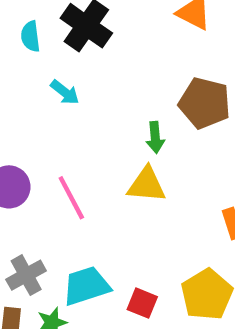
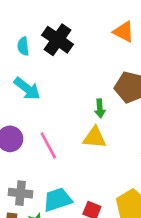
cyan arrow: (65, 92) -> (27, 89), moved, size x1.5
gray cross: (26, 275) -> (21, 193), turned 35

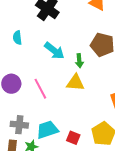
cyan semicircle: (23, 46) -> (17, 38), moved
cyan arrow: (27, 89) -> (54, 51), moved

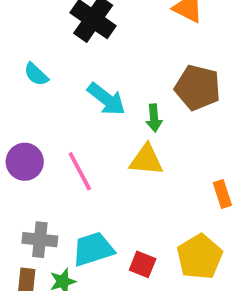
cyan semicircle: (17, 38) -> (36, 74), turned -40

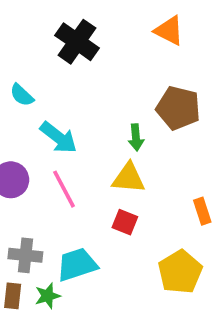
cyan arrow: (106, 99) -> (59, 137), moved
red square: (143, 264) -> (125, 222), moved

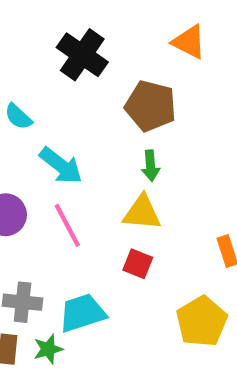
brown pentagon: (178, 108) -> (151, 106), moved

